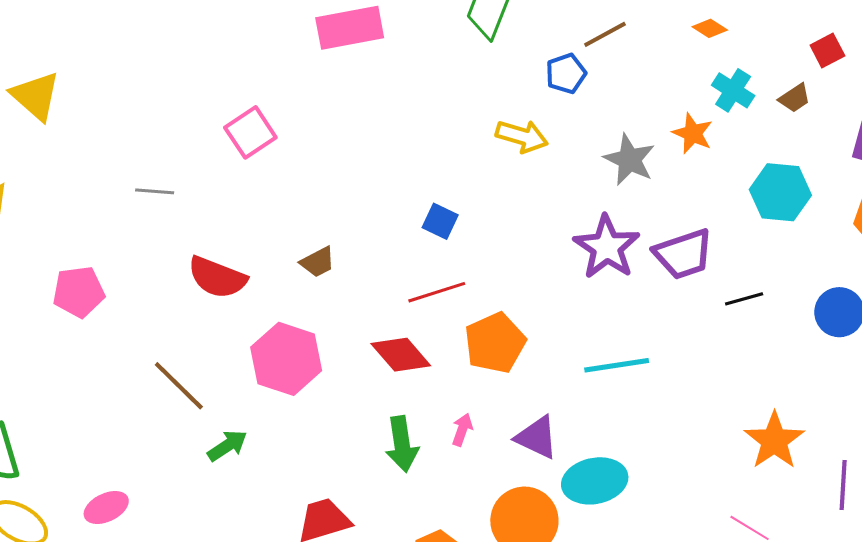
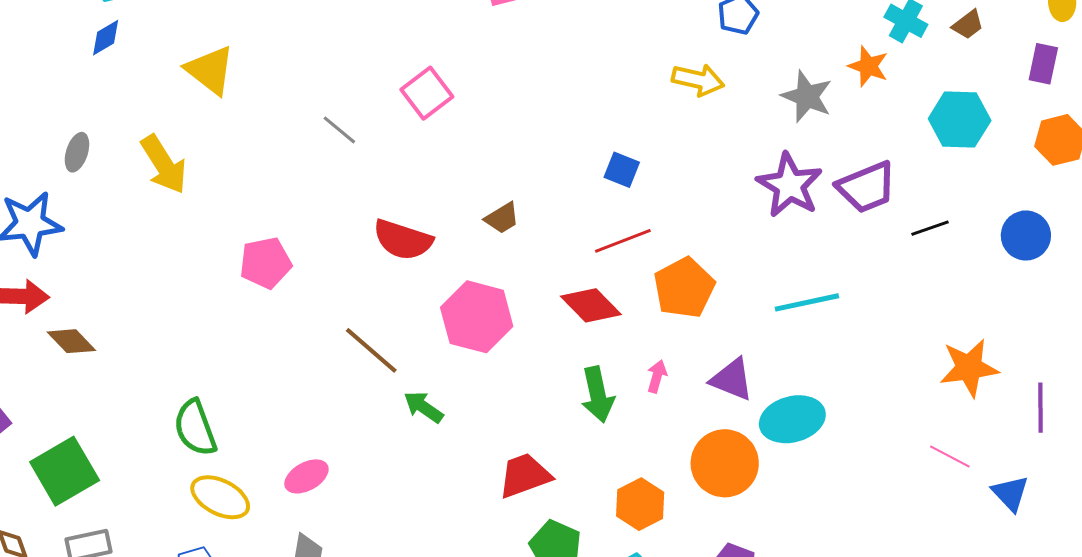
gray line: (155, 191) -> (339, 130), moved, turned 39
orange star: (774, 441) -> (969, 368), turned 30
green arrow: (227, 446) -> (423, 407), turned -108

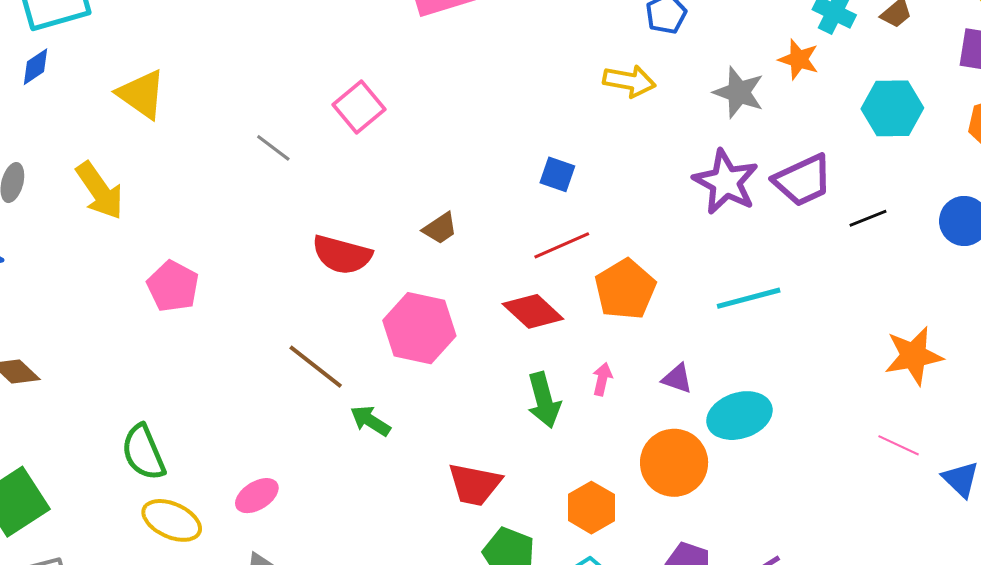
pink pentagon: (265, 263) -> (173, 286), moved, turned -30
purple triangle: (732, 379) -> (677, 379), size x0.7
red trapezoid: (525, 476) -> (475, 484), turned -146

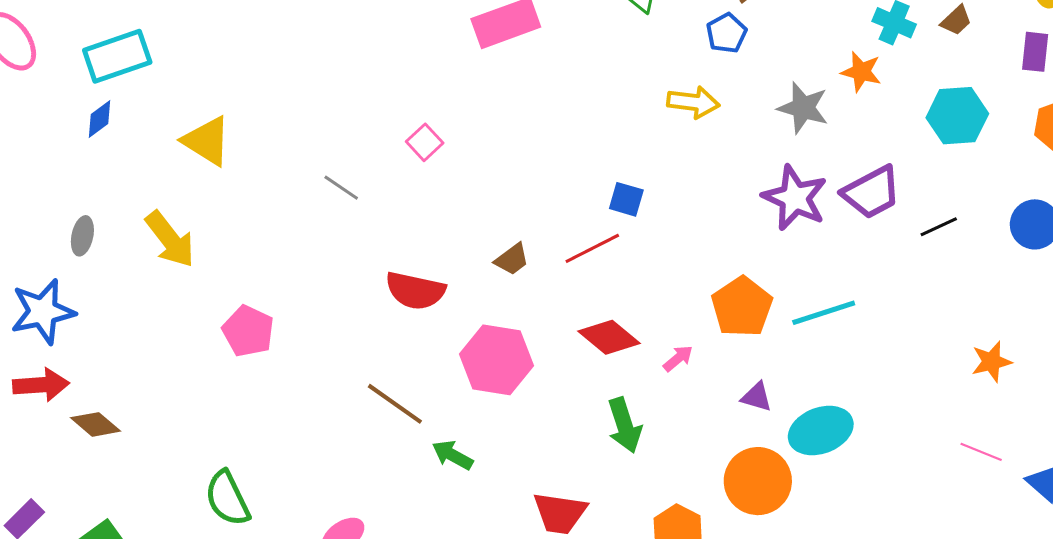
pink square: (359, 107) -> (425, 142), size x0.7
red line: (562, 245) -> (592, 248), moved
orange pentagon: (625, 289) -> (742, 307), moved
orange star: (914, 356) -> (991, 362), size x0.7
pink arrow: (602, 379) -> (678, 358), moved, turned 40

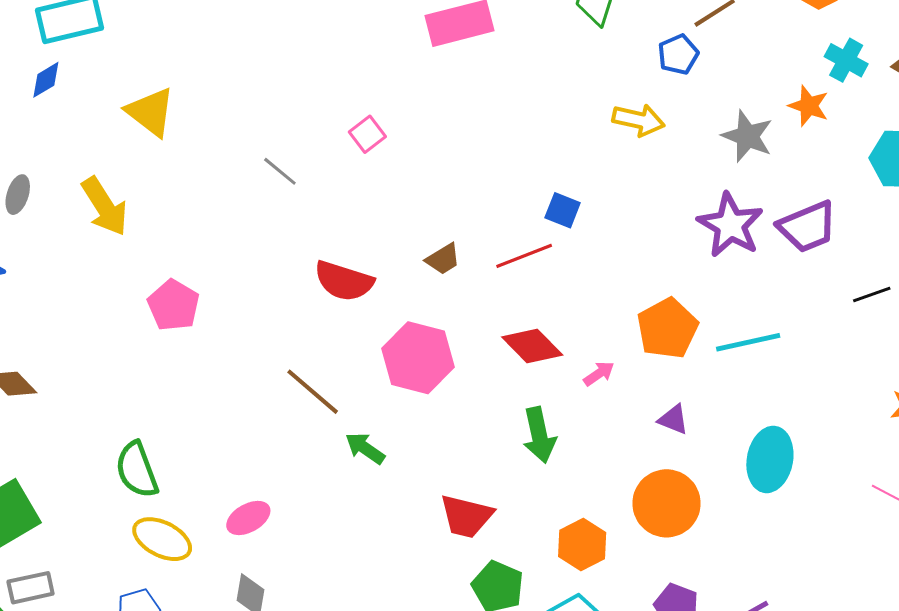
black line: (939, 227) -> (872, 295), moved
cyan ellipse: (821, 431) -> (770, 459), moved, turned -64

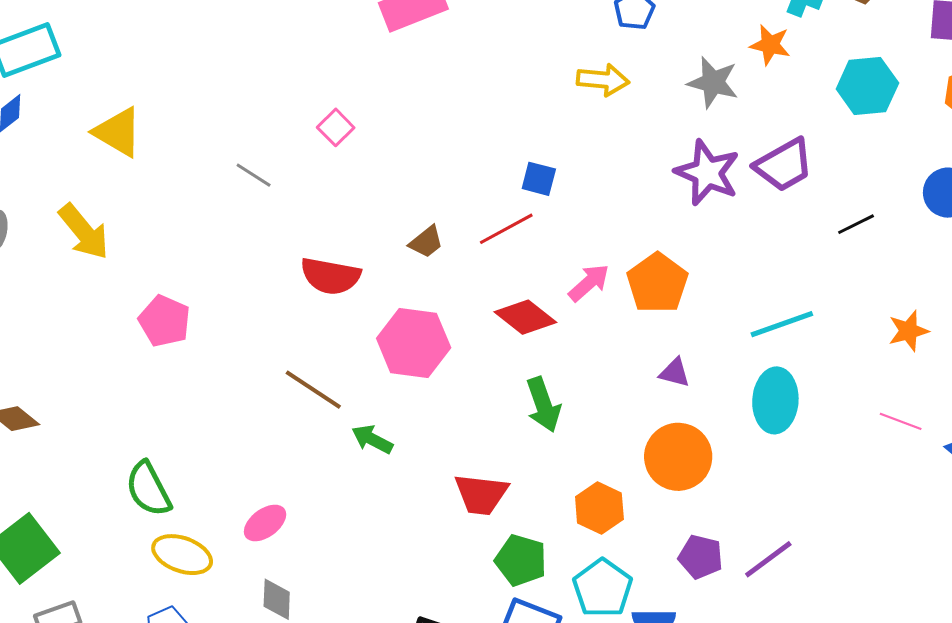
cyan line: (748, 342) -> (782, 324), moved
pink arrow: (599, 374) -> (589, 283), moved, size x1.4

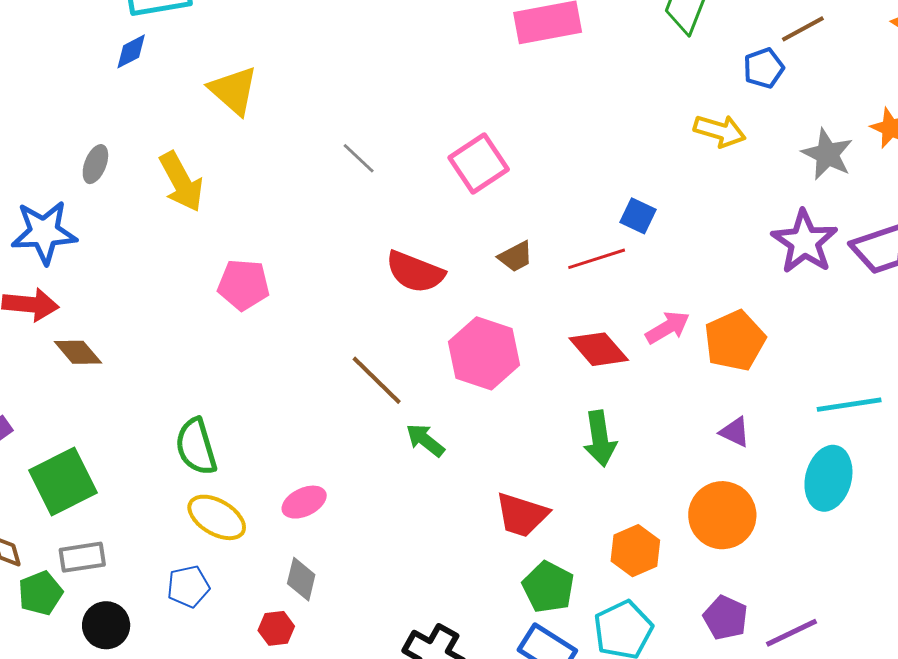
pink square: (336, 127) -> (479, 163), moved, size x1.6
pink pentagon: (165, 321) -> (244, 285), turned -30

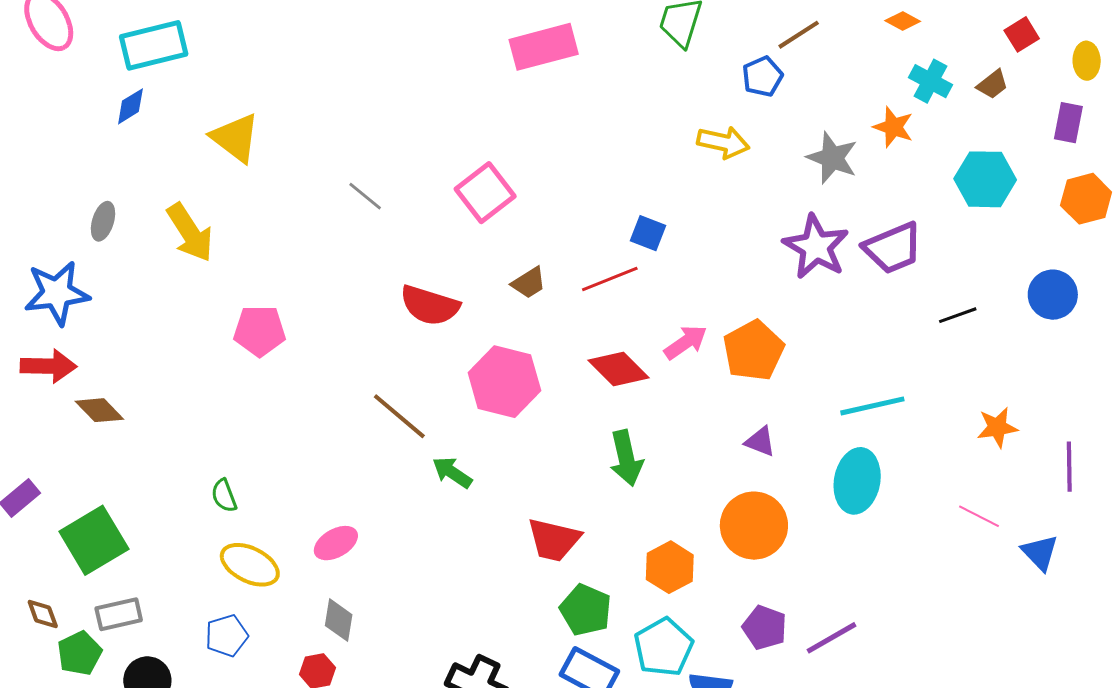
green semicircle: (196, 447) -> (224, 496), size x0.6

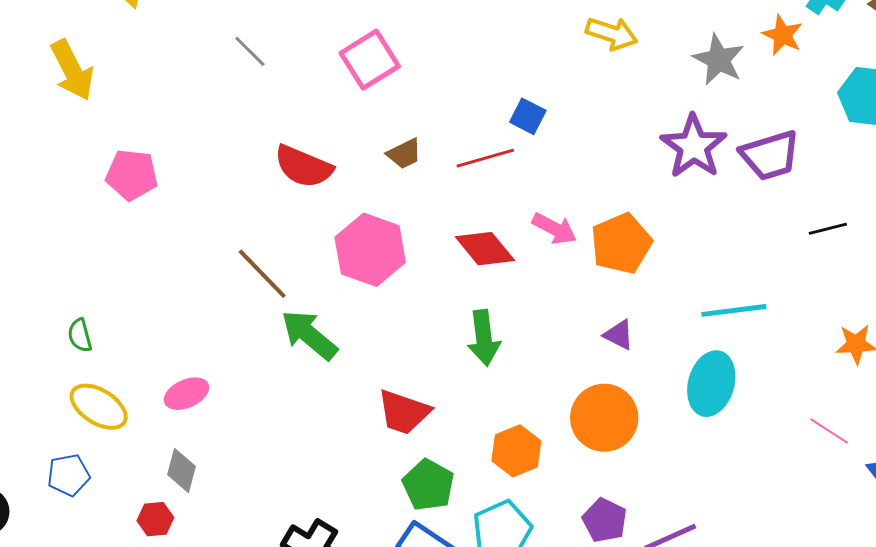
pink arrow: (686, 342) -> (554, 229), turned 57
green arrow: (452, 472) -> (309, 335), size x1.5

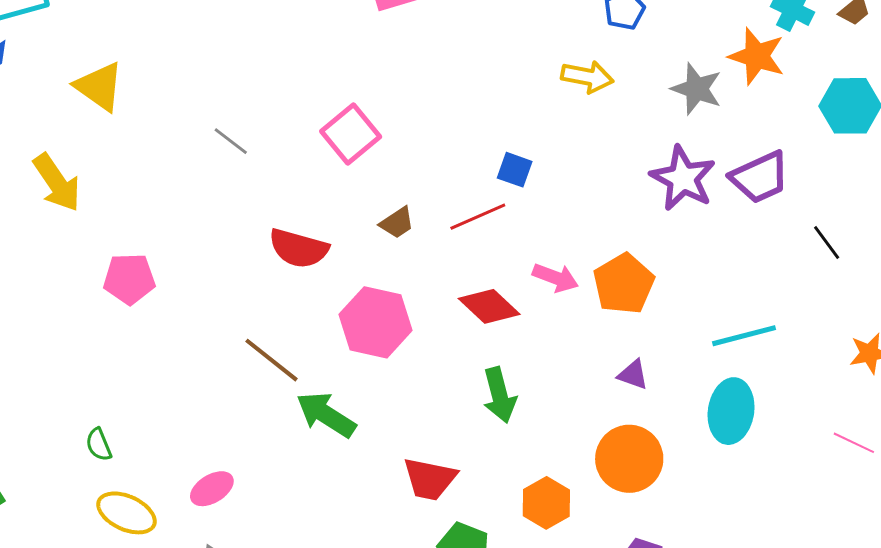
orange star: (782, 35) -> (757, 56), size x1.4
black line: (828, 229) -> (827, 243), turned 75

